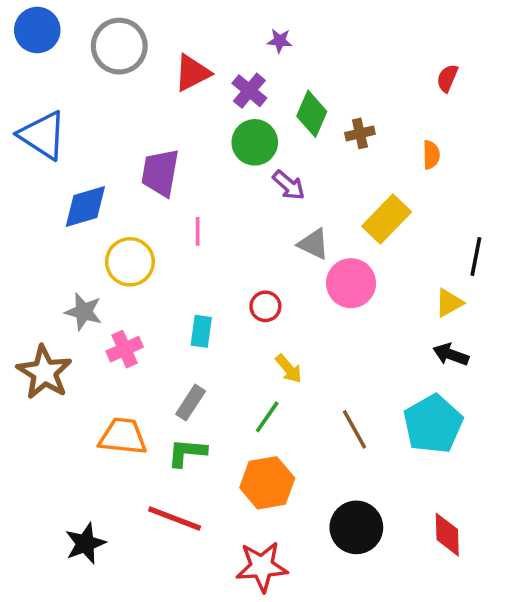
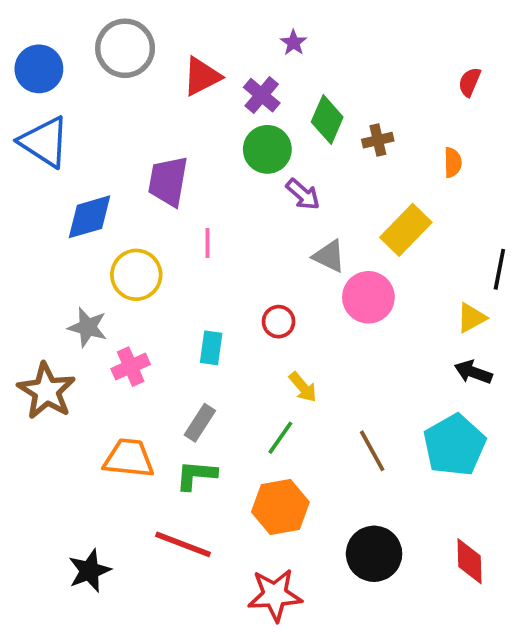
blue circle: (37, 30) -> (39, 69), moved
purple star: (280, 41) -> (294, 43), turned 30

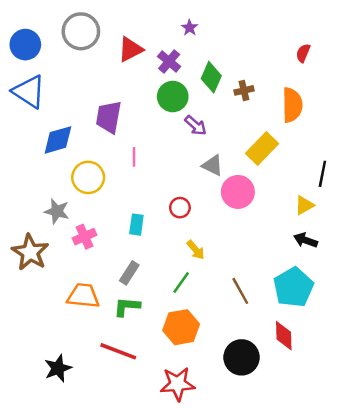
orange semicircle: (453, 162) -> (292, 105), size x1.8
red diamond: (470, 561) -> (284, 336), moved

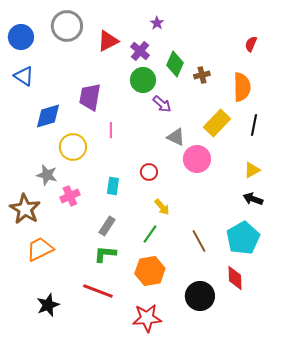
blue triangle: (29, 92) -> (24, 76), size x0.7
black line: (322, 174) -> (254, 125), moved
orange trapezoid: (83, 296) -> (40, 249), moved, turned -32

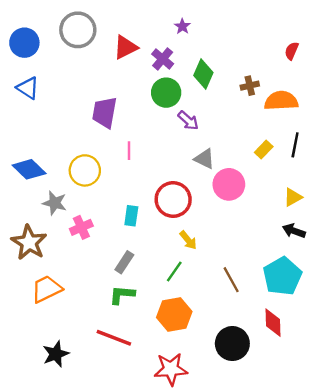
brown cross: (202, 75) -> (250, 86), moved
orange semicircle: (242, 87) -> (281, 101), turned -92
blue diamond: (48, 116) -> (29, 169), moved, turned 60
yellow rectangle: (217, 123) -> (264, 150), moved, size x0.6
red circle: (149, 172) -> (173, 199), size x1.8

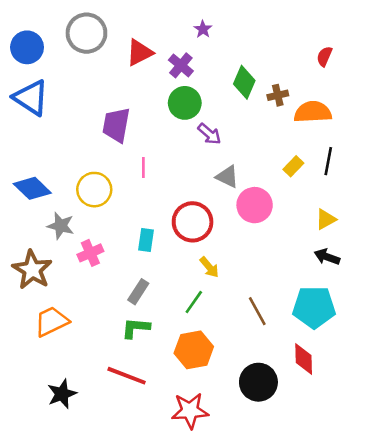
green diamond: (203, 74) -> (244, 82), moved
blue triangle: (28, 88) -> (31, 98), size x1.4
cyan pentagon: (282, 276) -> (314, 307), turned 30

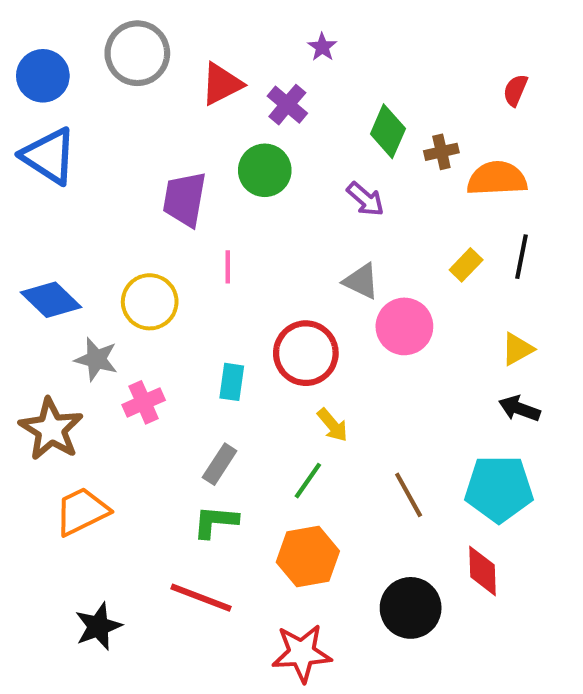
green circle: (185, 103) -> (265, 170), moved
purple arrow: (209, 134) -> (365, 199), moved

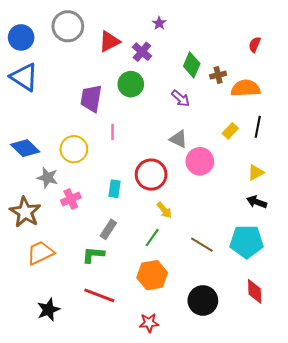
brown line: (409, 495) -> (202, 245), turned -30
green L-shape: (215, 522) -> (93, 255), moved
red diamond: (482, 571) -> (255, 291), moved
red star: (302, 653) -> (149, 323), size x0.7

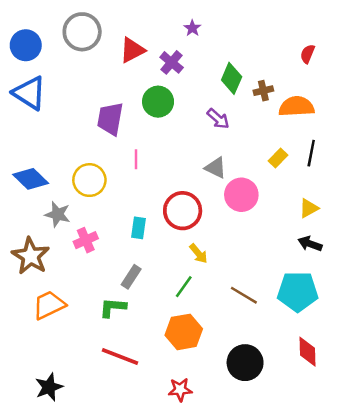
black star: (49, 310) -> (49, 387), moved

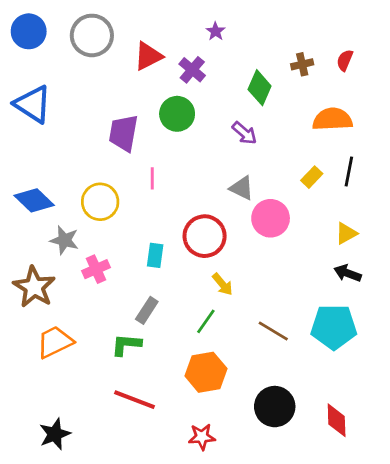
blue circle: (26, 45) -> (29, 31), moved
brown cross: (263, 91) -> (302, 64), moved
red diamond: (308, 352) -> (337, 420), moved

